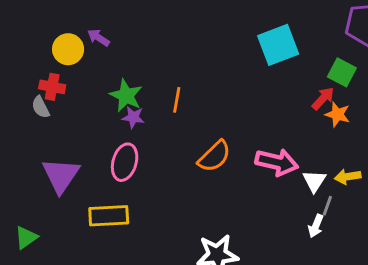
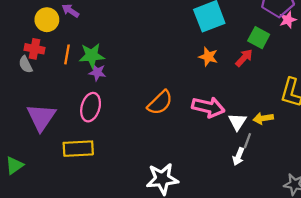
green star: (126, 96) -> (92, 56), turned -30
orange line: (177, 100) -> (67, 54), moved
orange star: (337, 114) -> (208, 57), moved

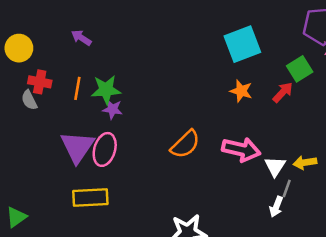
yellow circle: (47, 20) -> (19, 48), moved
green square: (259, 38) -> (300, 69), turned 30
purple triangle: (41, 117) -> (77, 147), moved

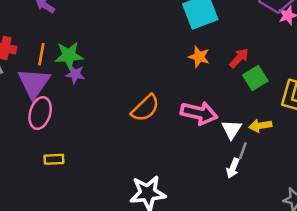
green square: (300, 69) -> (255, 78), moved
purple triangle: (77, 147) -> (34, 83), moved
pink ellipse: (105, 149) -> (40, 113), moved
yellow rectangle: (90, 198) -> (54, 159), size x0.6

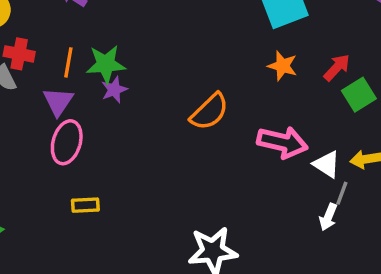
purple star: (75, 74) -> (114, 90), turned -30
purple triangle: (34, 83) -> (58, 101), size x0.7
orange semicircle: (145, 108) -> (209, 112), moved
white triangle: (232, 129) -> (327, 164), turned -30

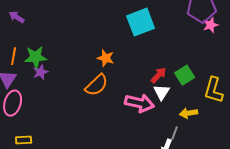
orange star: (282, 66) -> (106, 58), moved
red arrow: (337, 68) -> (159, 75), moved
white triangle: (327, 164) -> (162, 92), moved, turned 30

